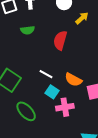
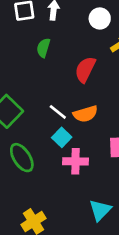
green semicircle: (28, 30) -> (43, 48), turned 104
orange semicircle: (73, 80) -> (85, 114), moved, turned -54

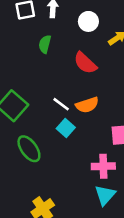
white circle: (100, 18) -> (88, 21), moved
red semicircle: (85, 69) -> (85, 63), turned -70
pink cross: (75, 161) -> (103, 166), moved

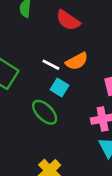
green ellipse: (29, 149) -> (45, 112), moved

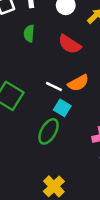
green ellipse: (45, 112) -> (49, 131), turned 75

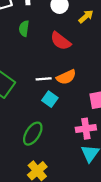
white line: (54, 86) -> (44, 79), turned -35
green ellipse: (49, 131) -> (33, 134), moved

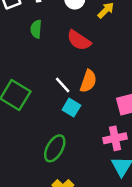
orange semicircle: (66, 77) -> (88, 81), turned -42
white line: (44, 79) -> (63, 85), turned 56

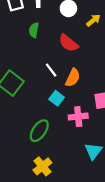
white line: (63, 85) -> (51, 70), moved
pink cross: (115, 138) -> (78, 117), moved

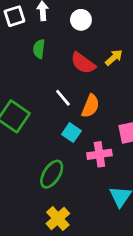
yellow arrow: (93, 20) -> (114, 58), moved

